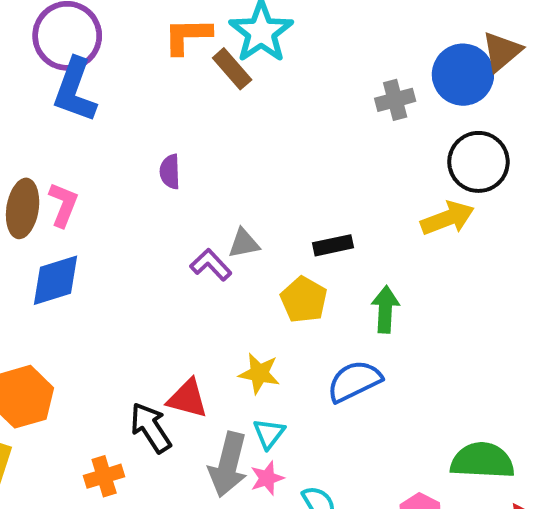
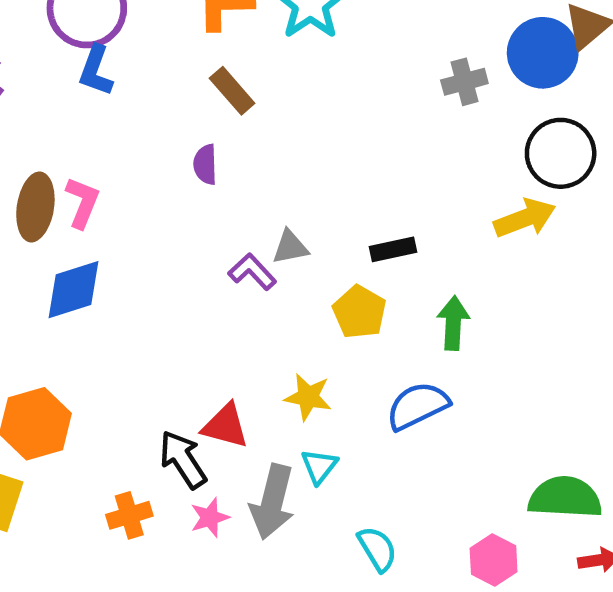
brown rectangle: (232, 69) -> (232, 91), moved
blue L-shape: (75, 90) -> (96, 71), size x0.7
pink star: (267, 478) -> (210, 518), moved

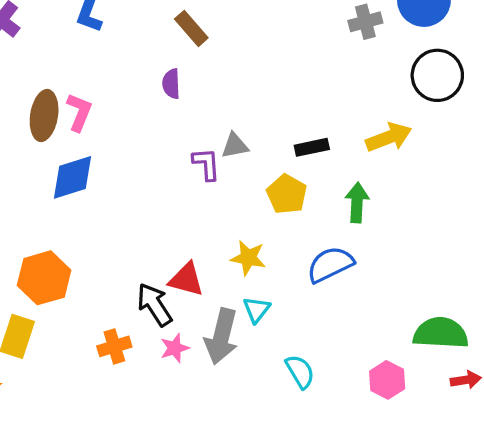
yellow arrow: (525, 218) -> (389, 137), moved
purple L-shape: (252, 272) -> (206, 164), turned 39

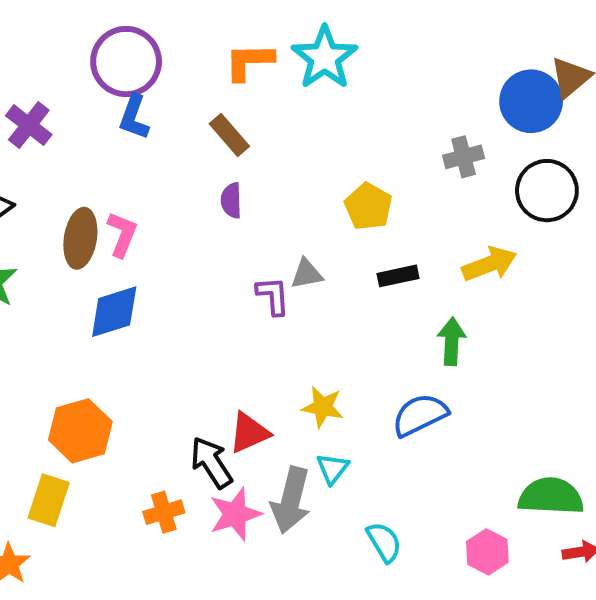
gray cross: (365, 22) -> (464, 157), moved
brown rectangle: (191, 28) -> (229, 135), moved
yellow pentagon: (287, 194) -> (368, 206), moved
red triangle: (186, 279) -> (249, 433), turned -39
pink star: (175, 348) -> (235, 514), size x1.5

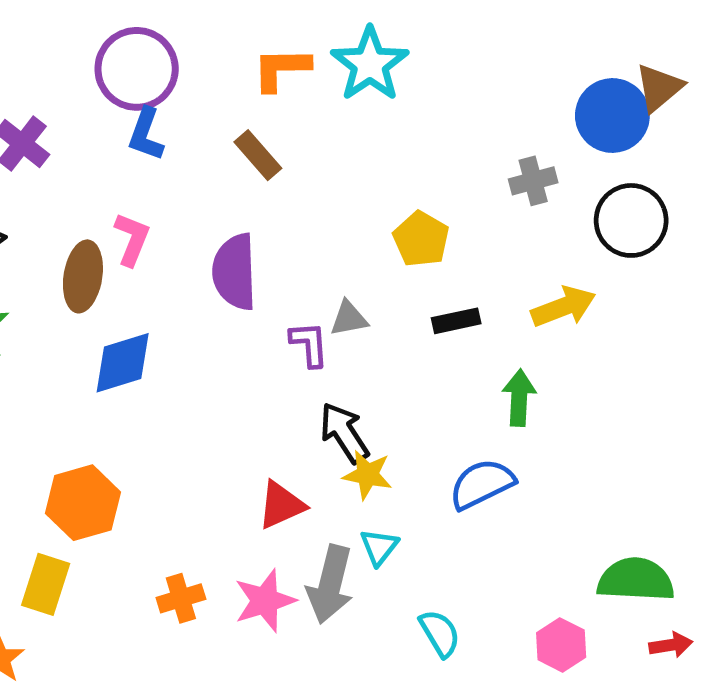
purple semicircle: (231, 201) -> (235, 272), moved, size x1.8
pink L-shape: (122, 234) -> (132, 239), moved
black arrow: (211, 463) -> (344, 433), moved

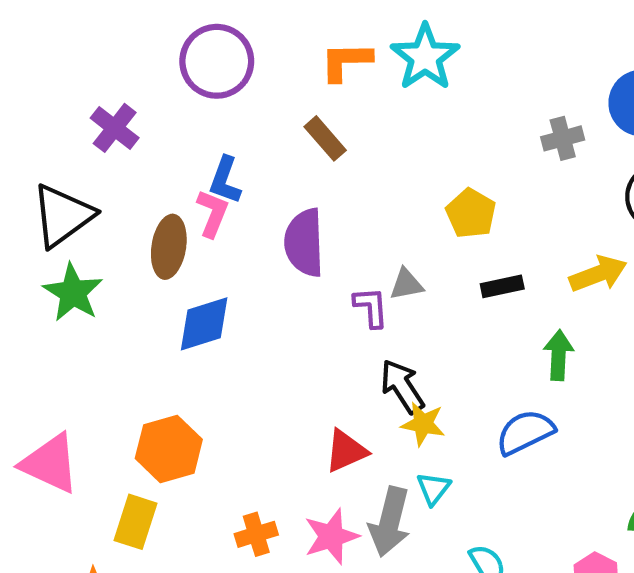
blue L-shape: (146, 134) -> (225, 180), moved
gray cross: (533, 181) -> (563, 138), moved

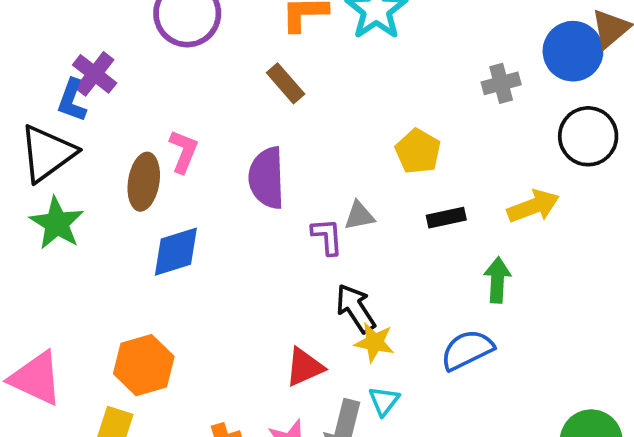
blue L-shape: (225, 180) -> (72, 100), moved

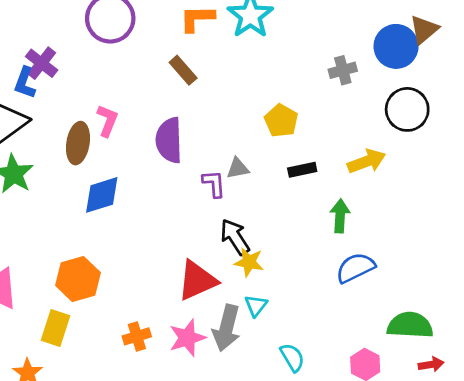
blue semicircle: (467, 350) -> (355, 268), moved
red triangle: (304, 367) -> (197, 280), size x1.4

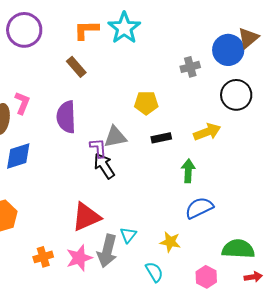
yellow pentagon: (281, 121) -> (146, 103), turned -30
gray triangle: (238, 168) -> (115, 137), size x1.4
black arrow: (235, 237) -> (104, 166), moved
yellow star: (249, 262) -> (170, 242), moved

